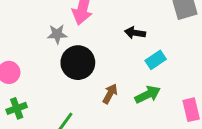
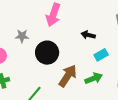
gray star: (57, 34) -> (22, 36), moved
brown arrow: (110, 94) -> (68, 76), size x1.6

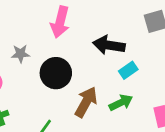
black arrow: (88, 35) -> (109, 45), size x1.6

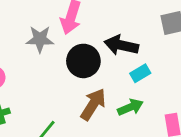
gray star: (21, 54) -> (40, 39), moved, size x1.4
black circle: (56, 73) -> (83, 61), moved

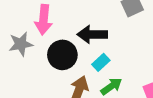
cyan rectangle: (140, 73) -> (101, 62), moved

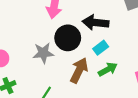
gray star: (21, 44) -> (43, 53), moved

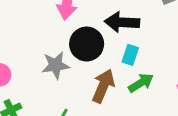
cyan rectangle: (101, 48) -> (130, 55), turned -32

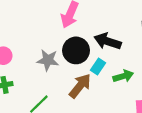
cyan rectangle: (130, 55) -> (98, 67), moved
green arrow: (141, 83) -> (123, 76), moved

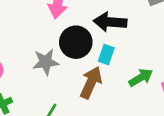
green arrow: (123, 76) -> (141, 78), moved

